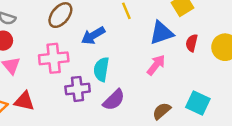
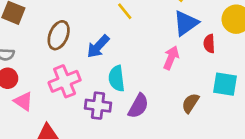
blue triangle: (161, 33) -> (186, 23), moved
red semicircle: (192, 43) -> (209, 44), moved
purple cross: (78, 89) -> (98, 106), turned 30

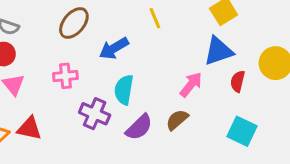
pink cross: (65, 81) -> (65, 76), size x0.7
brown semicircle: (190, 103) -> (177, 120), moved

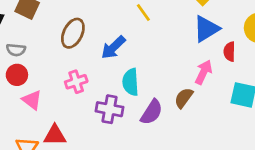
pink arrow: (191, 85) -> (204, 72), moved

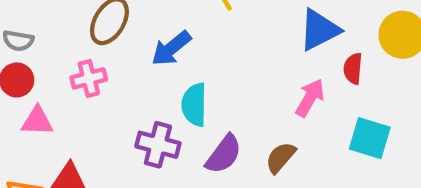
pink cross: (76, 82) -> (89, 78), moved
brown semicircle: (184, 98) -> (281, 157), moved
pink triangle: (32, 100) -> (37, 121), turned -40

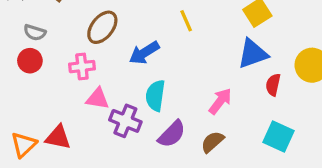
pink arrow: (310, 98) -> (220, 101), moved
pink triangle: (37, 121) -> (98, 99), moved

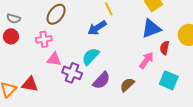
blue arrow: (144, 53) -> (97, 28), moved
cyan semicircle: (155, 96) -> (91, 56), turned 36
pink arrow: (220, 101) -> (146, 60), moved

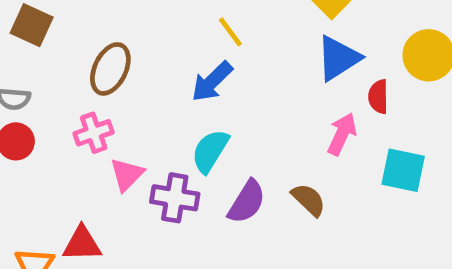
pink triangle: (54, 59) -> (127, 174), turned -42
brown semicircle: (127, 85) -> (309, 200), turned 98

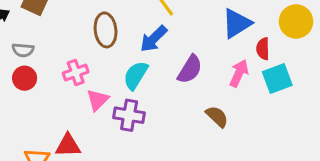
brown ellipse: (110, 69) -> (106, 30), moved, turned -32
cyan semicircle: (210, 151) -> (136, 75), moved
cyan square: (403, 170) -> (277, 78), moved, turned -32
purple semicircle: (247, 202) -> (190, 69), moved

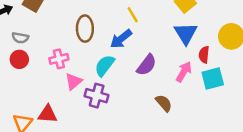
blue triangle: (237, 23) -> (186, 33), turned -35

